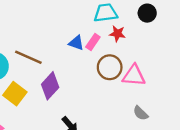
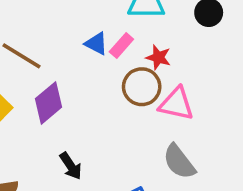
red star: (117, 34) -> (158, 57), moved
gray semicircle: (141, 113) -> (179, 162), size x1.5

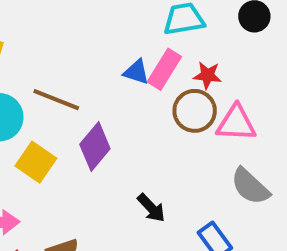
pink rectangle: (121, 46) -> (164, 69), size x1.4
black arrow: (71, 166) -> (151, 208), moved

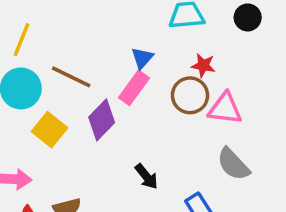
pink rectangle: (164, 69) -> (134, 88), moved
blue triangle: (136, 72) -> (142, 58), turned 50

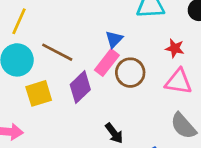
red star: (203, 65) -> (175, 48), moved
brown circle: (190, 95) -> (130, 73), moved
yellow square: (50, 130) -> (39, 93), turned 32

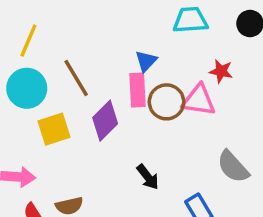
brown line: (57, 52) -> (76, 78), turned 32
pink rectangle: (107, 63) -> (138, 90), turned -40
pink triangle: (178, 82) -> (199, 100), moved

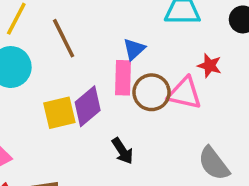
brown line: (76, 78) -> (64, 38), moved
yellow square: (54, 129) -> (59, 113), moved
black arrow: (148, 177) -> (122, 151), moved

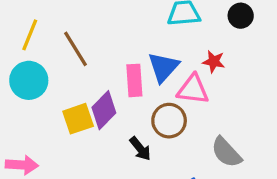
blue triangle: (134, 49) -> (163, 67), moved, size x1.5
brown circle: (152, 92) -> (169, 121), moved

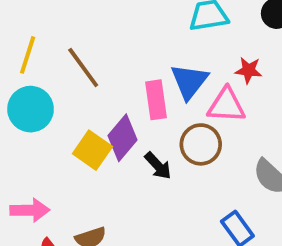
yellow square: (78, 119) -> (92, 150), turned -32
black arrow: (140, 149) -> (158, 166), moved

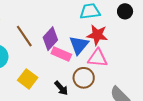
red star: (249, 70) -> (97, 35), moved, size x1.5
pink rectangle: (156, 100) -> (61, 54), turned -60
purple diamond: (122, 138) -> (50, 39), moved

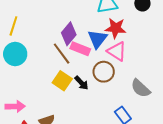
brown line: (24, 36) -> (62, 54), moved
pink triangle: (98, 58) -> (117, 51), turned 30
yellow square: (28, 79) -> (62, 81), moved

